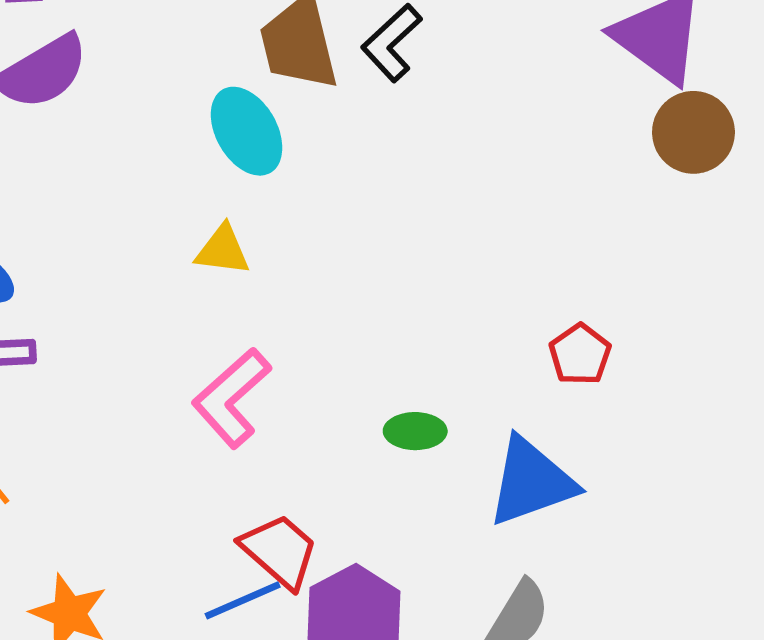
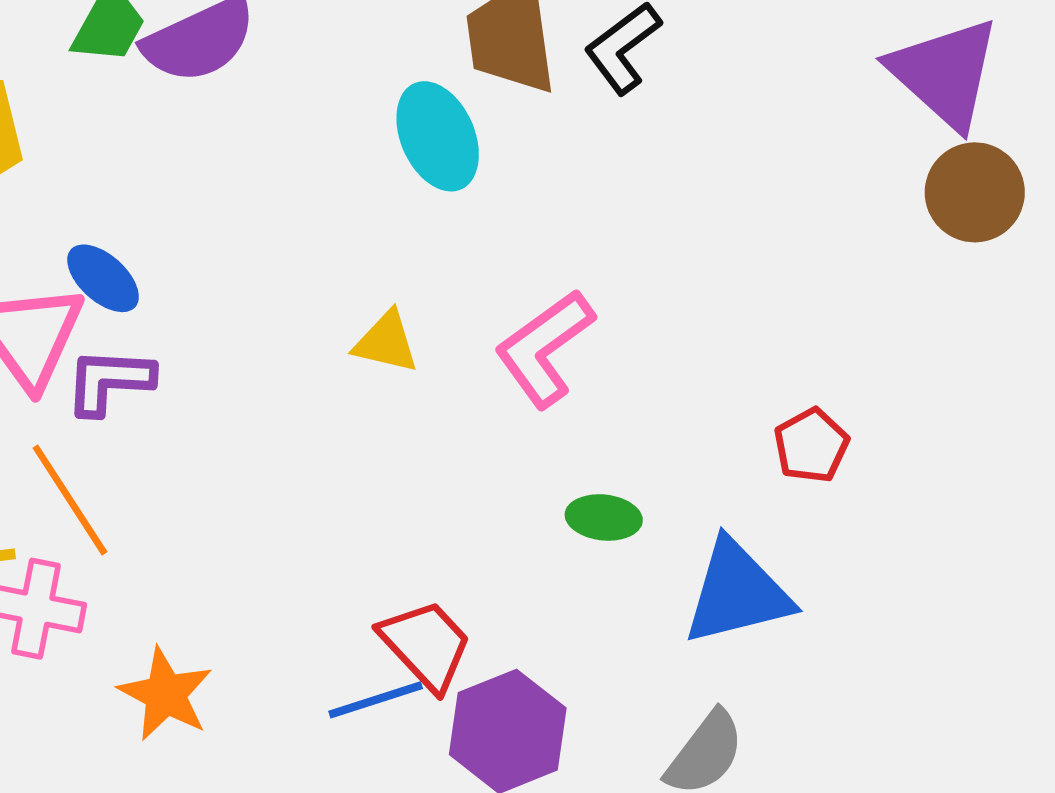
yellow triangle: (223, 250) -> (386, 342), moved
pink L-shape: (232, 398) -> (545, 348), moved

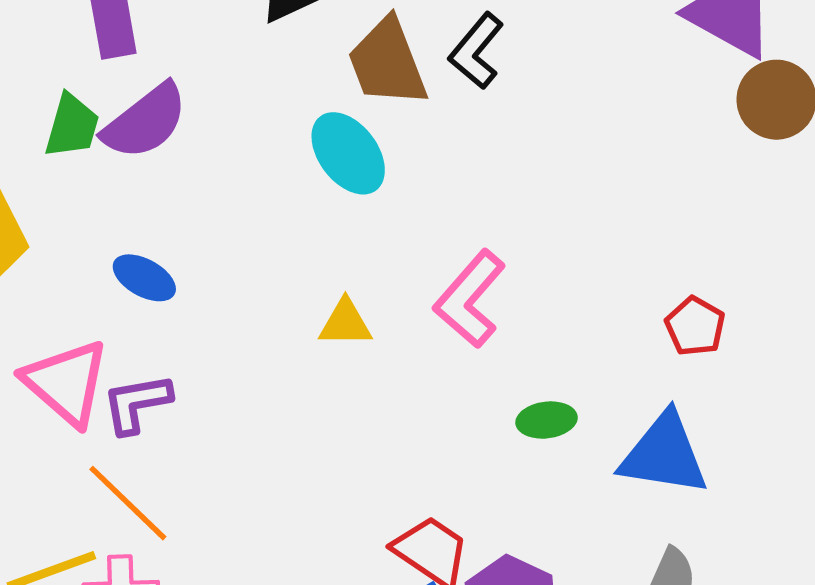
blue ellipse: (103, 278) -> (144, 278), moved
blue triangle: (737, 593) -> (664, 454), turned 36

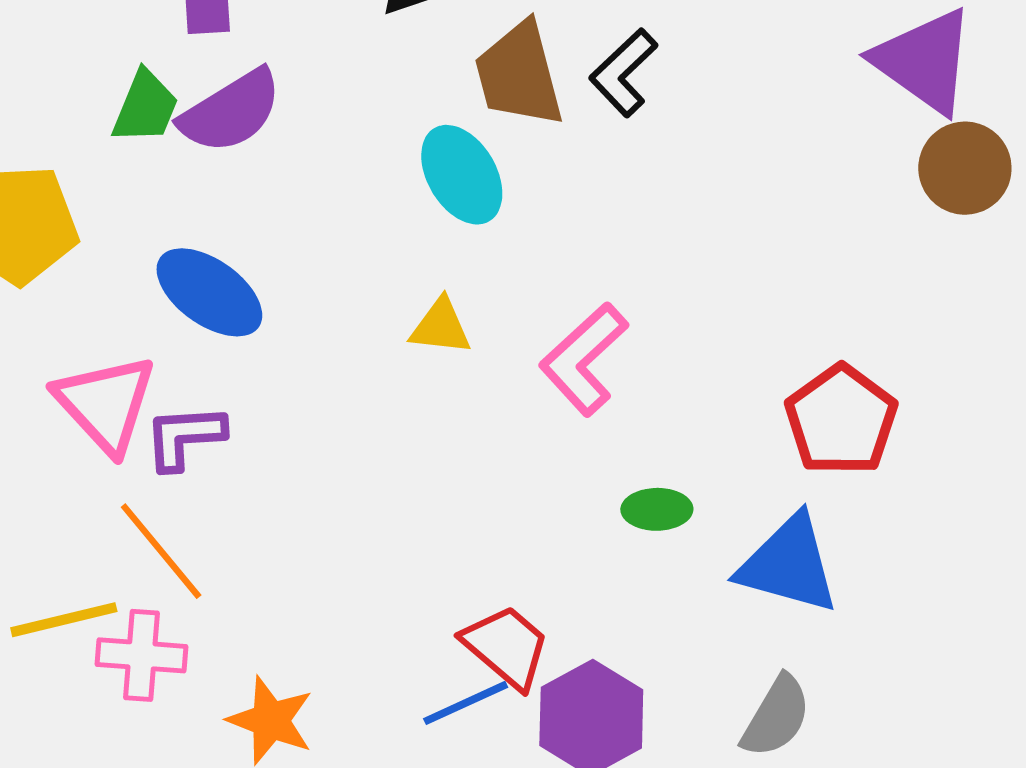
blue ellipse: (144, 278) -> (209, 292), size x1.5
yellow triangle: (345, 323) -> (441, 327), moved
red pentagon: (695, 326) -> (841, 420), size x1.6

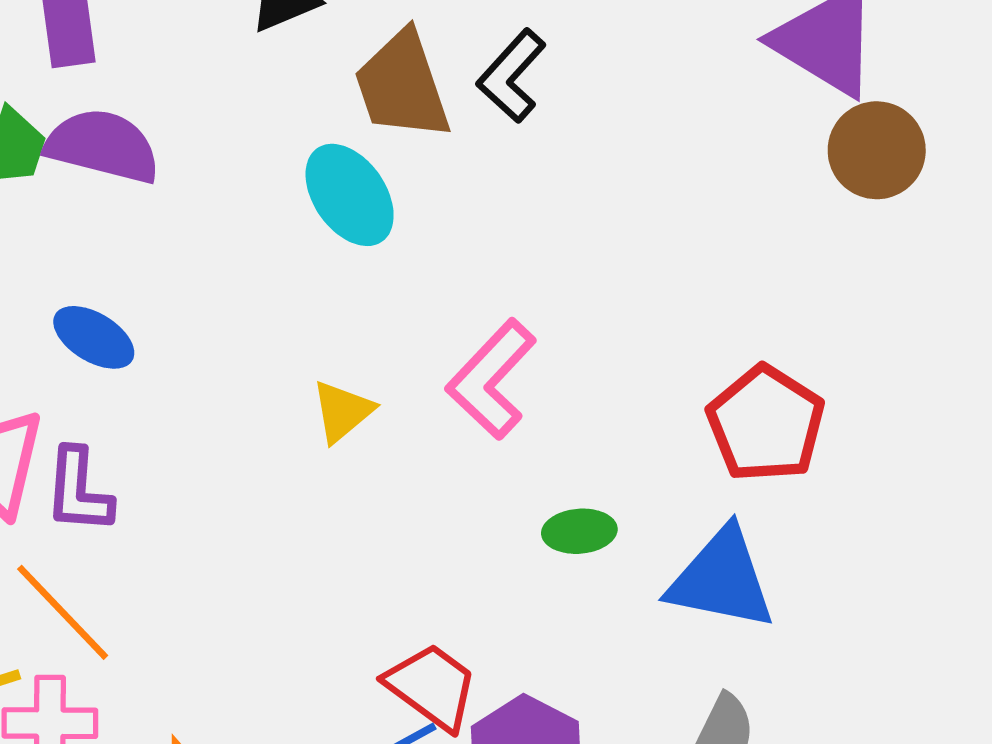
purple semicircle: (231, 111) -> (103, 146), turned -130
blue ellipse: (209, 292) -> (94, 337), size x0.7
yellow triangle: (441, 327) -> (342, 411), moved, turned -42
purple L-shape: (185, 437) -> (79, 491), turned -78

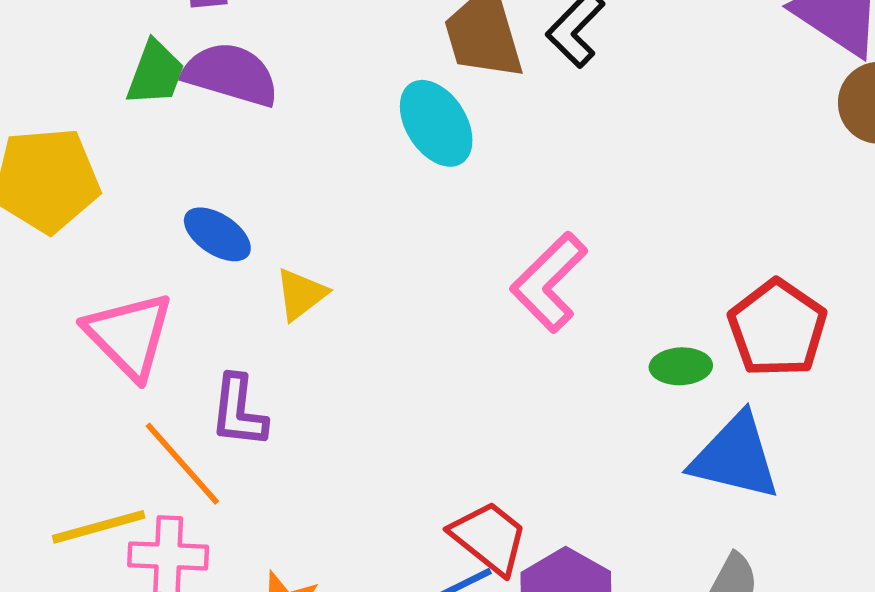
yellow triangle: (342, 411) -> (301, 294), moved
purple L-shape: (79, 491) -> (239, 411), moved
green ellipse: (579, 531) -> (681, 366), moved

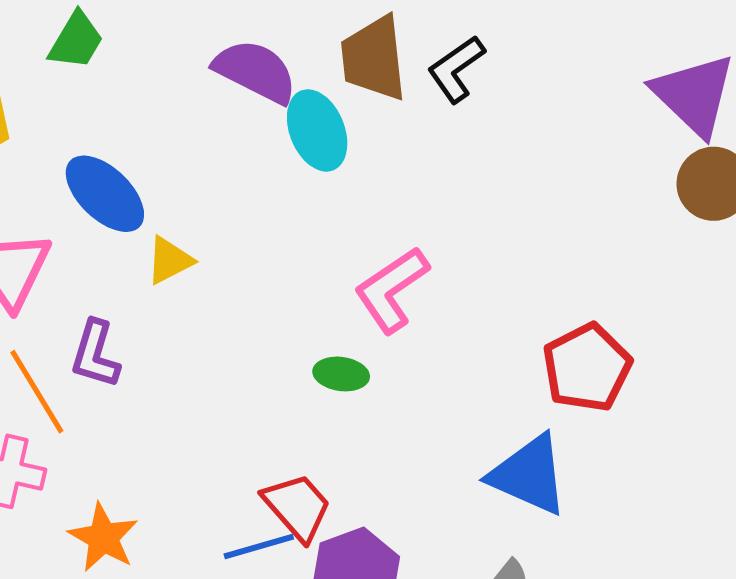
purple semicircle: (231, 74) -> (255, 71), moved
blue ellipse: (217, 234) -> (105, 194), size x1.4
green ellipse: (681, 366) -> (341, 374), moved

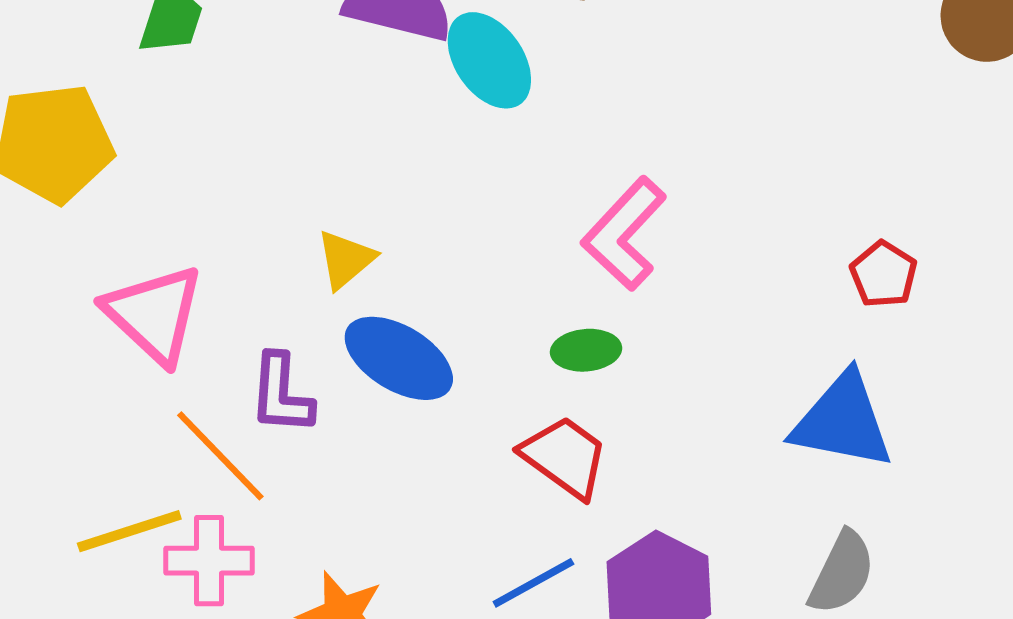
blue ellipse: (105, 194) -> (399, 358), moved
red pentagon: (587, 368) -> (884, 274), size x0.6
red trapezoid: (297, 507) -> (565, 457), moved

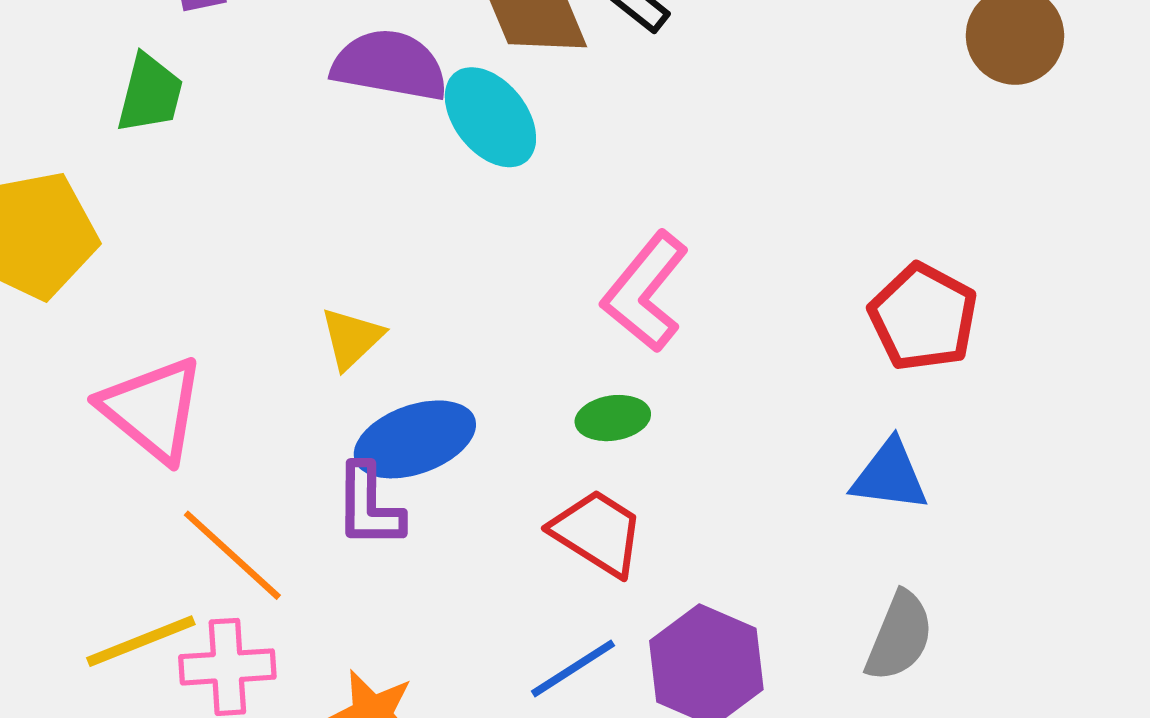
red pentagon: (884, 274) -> (923, 317), size x1.5
blue ellipse: (399, 358) -> (415, 439), turned -47
purple L-shape: (281, 394) -> (369, 506), moved
blue triangle: (843, 421) -> (890, 476), size x0.7

